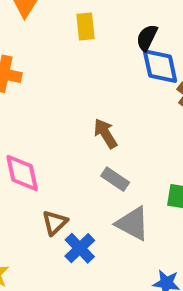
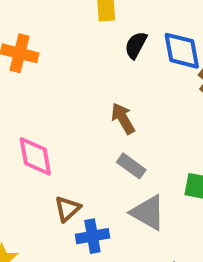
black semicircle: (147, 38) -> (136, 45), moved
blue cross: (80, 248) -> (92, 236), turned 32

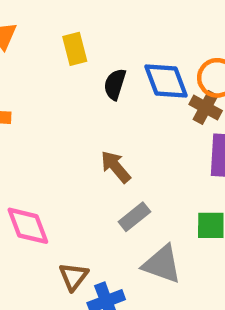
gray rectangle: (131, 166) -> (134, 217), turned -64

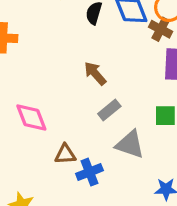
brown triangle: (73, 276) -> (65, 154), turned 50

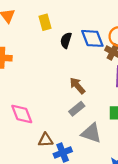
brown arrow: (95, 73) -> (77, 86), moved

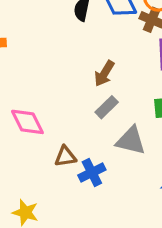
brown arrow: (77, 86) -> (104, 74), turned -102

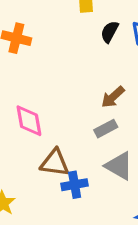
brown triangle: (65, 156) -> (55, 163), size x1.4

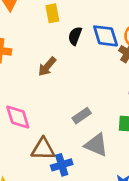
brown arrow: (113, 97) -> (47, 66), moved

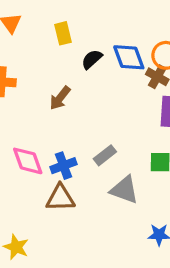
black semicircle: (75, 36) -> (92, 59), turned 30
blue cross: (62, 165) -> (63, 166), moved

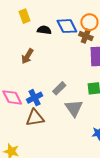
black semicircle: (92, 59) -> (44, 30), turned 56
gray triangle: (124, 190) -> (74, 108), turned 42

